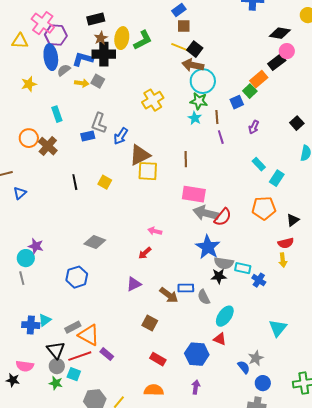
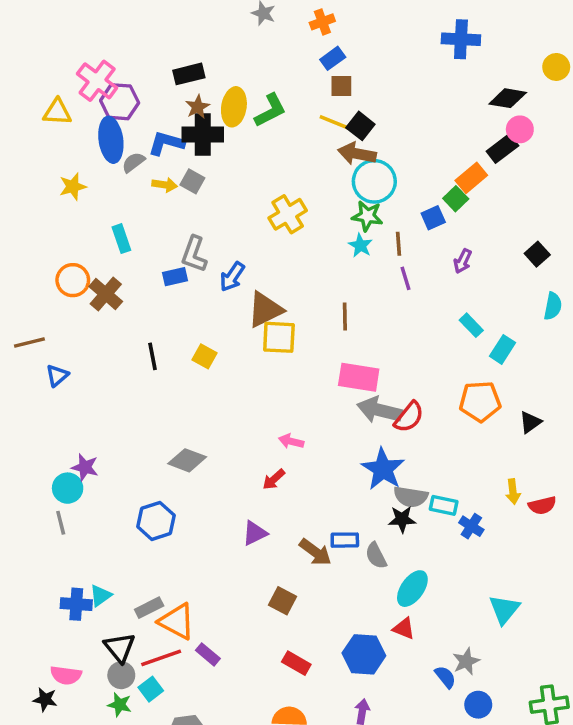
red semicircle: (286, 243) -> (542, 505), moved
cyan square: (74, 374) -> (151, 689), turned 32

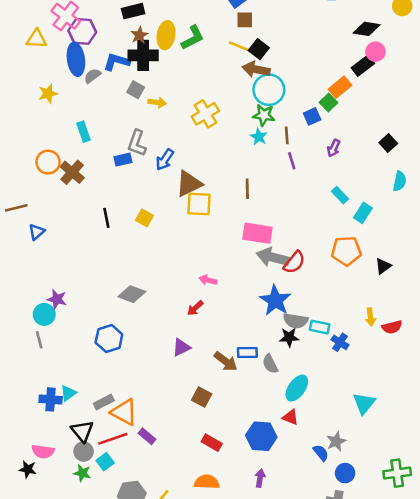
yellow arrow: (165, 185) -> (157, 102), moved

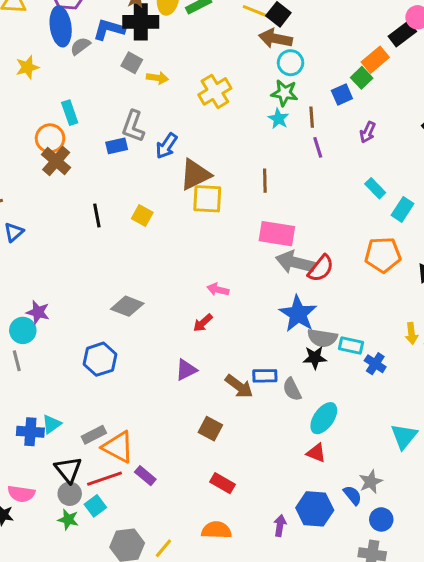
cyan circle: (269, 90) -> (291, 63), size x0.7
orange circle: (48, 162) -> (50, 138), moved
blue hexagon: (261, 436) -> (315, 509), moved

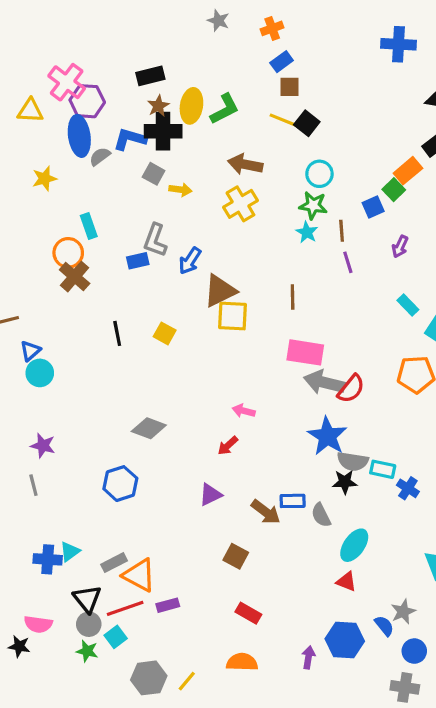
brown arrow: (275, 39) -> (245, 164), moved
purple star: (38, 312) -> (43, 446), moved
cyan circle: (23, 330) -> (40, 373), moved
purple rectangle: (145, 476) -> (168, 605), turned -55

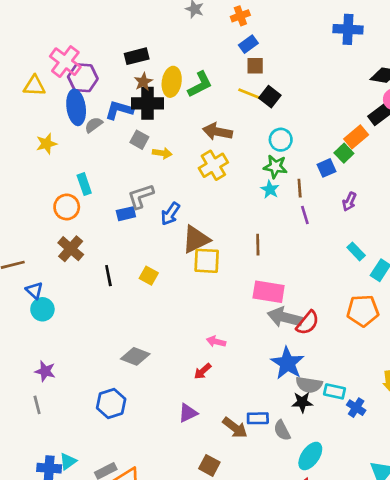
gray L-shape: (155, 240) -> (141, 196), turned 52
brown cross: (75, 277) -> (71, 249), moved
blue triangle: (30, 351) -> (34, 290), turned -36

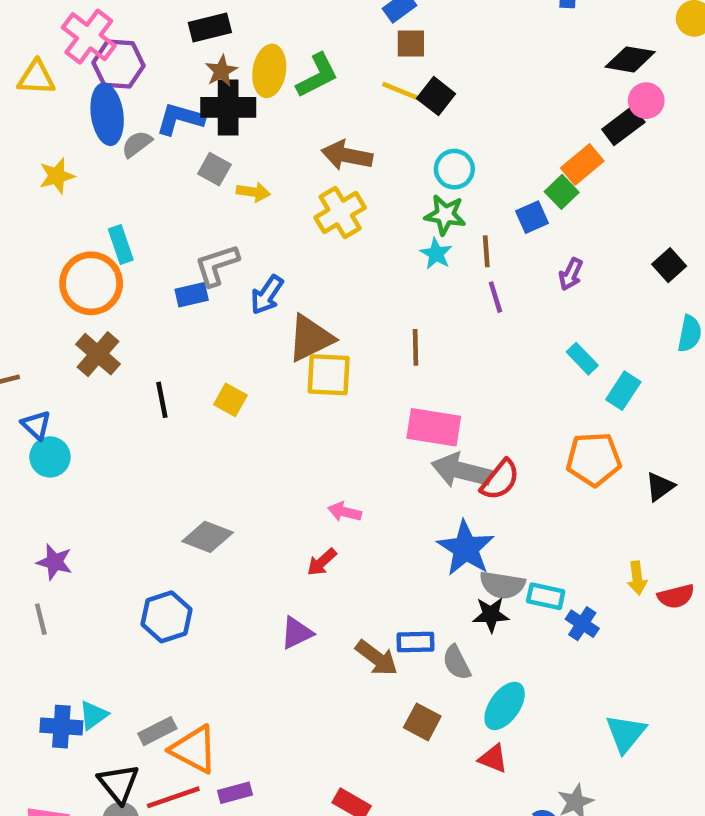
orange circle: (67, 207) -> (91, 283), size x1.4
brown square: (209, 465) -> (422, 722), moved

